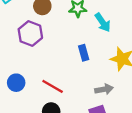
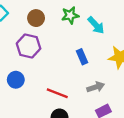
blue circle: (16, 83) -> (16, 80), moved
gray arrow: (104, 89) -> (96, 87), moved

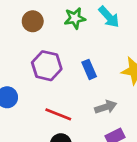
cyan arrow: (96, 25) -> (109, 17), moved
purple hexagon: (29, 46) -> (47, 66), moved

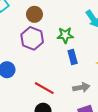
green star: (75, 18) -> (65, 35), moved
purple hexagon: (47, 66) -> (32, 38), moved

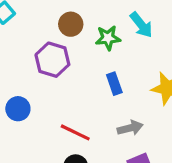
brown circle: (34, 14) -> (71, 24), moved
green star: (65, 35) -> (108, 38), moved

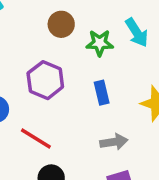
purple hexagon: (52, 60) -> (45, 80), moved
red line: (75, 132) -> (36, 138), moved

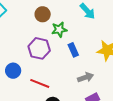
green star: (100, 43) -> (59, 30), moved

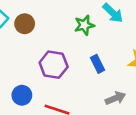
brown circle: (43, 14) -> (25, 24), moved
green star: (59, 30) -> (84, 25), moved

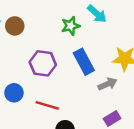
blue rectangle: (98, 64) -> (84, 62), size x1.5
gray arrow: (115, 98) -> (107, 84), moved

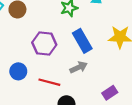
gray arrow: (107, 84) -> (79, 67), moved

